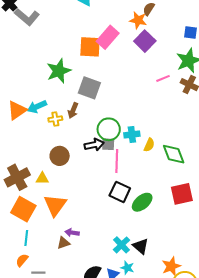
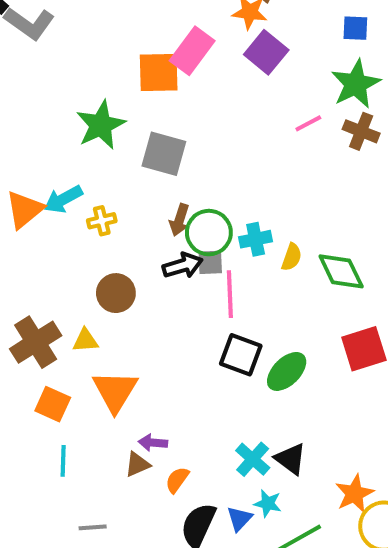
brown arrow: (73, 110) -> (179, 220), moved
orange square: (23, 209) -> (53, 404), size x0.7
orange semicircle: (22, 260) -> (177, 480), moved

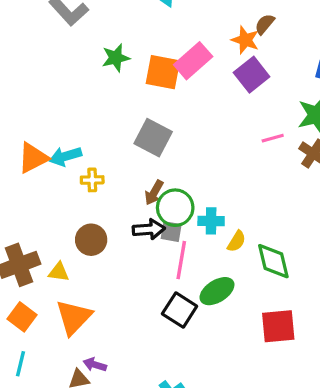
green star: (101, 125) -> (116, 58), moved, size x0.7
green ellipse: (287, 371) -> (217, 291), moved

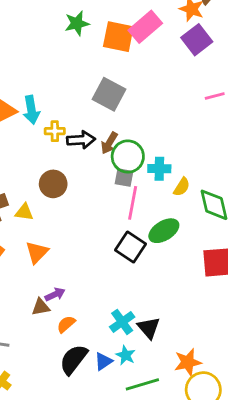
cyan arrow: (65, 156) -> (31, 110), turned -84
black arrow: (149, 229) -> (81, 140), moved
orange triangle: (74, 317) -> (37, 252), size x0.7
purple arrow: (95, 365) -> (55, 294), turned 138

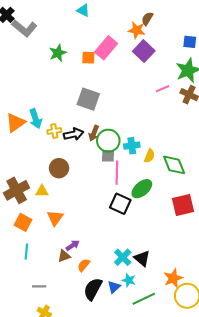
orange square: (118, 37) -> (88, 58), size x0.6

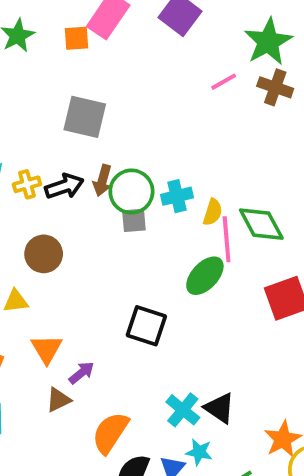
pink line: (117, 173) -> (227, 239), moved
black square: (120, 204) -> (146, 326), moved
purple arrow: (73, 245) -> (82, 373), moved
brown triangle: (64, 256) -> (58, 400), moved
orange semicircle: (84, 265) -> (110, 433), size x1.6

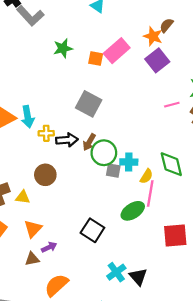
gray square: (134, 220) -> (113, 171), moved
green diamond: (261, 224) -> (171, 164), moved
black triangle: (220, 408) -> (138, 277), moved
cyan cross: (183, 410) -> (116, 272), moved

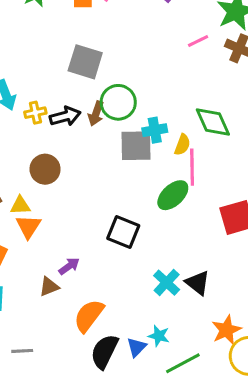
green circle: (104, 153) -> (118, 102), moved
gray square: (113, 171) -> (136, 146), size x1.6
orange triangle: (33, 229) -> (28, 226), moved

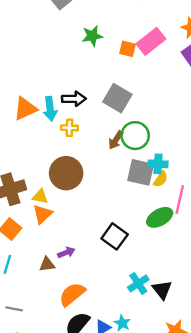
black arrow: (65, 116) -> (74, 99), moved
yellow semicircle: (182, 145) -> (161, 179), moved
brown circle: (45, 169) -> (66, 173), size x1.4

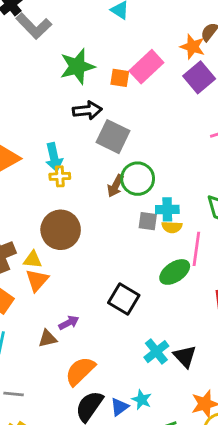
green star: (92, 36) -> (77, 66), size x1.4
black arrow: (74, 99) -> (87, 110), moved
cyan arrow: (50, 109) -> (54, 157), moved
gray square: (141, 172) -> (148, 221), size x0.6
yellow semicircle: (161, 179) -> (172, 227), turned 63

